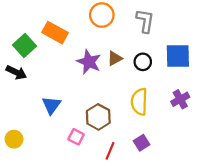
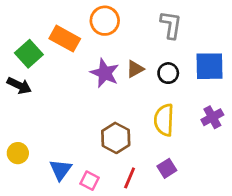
orange circle: (102, 15) -> (105, 21), moved
blue triangle: (51, 105) -> (61, 170), moved
pink square: (76, 137) -> (90, 181), moved
yellow circle: (14, 139) -> (18, 153), moved

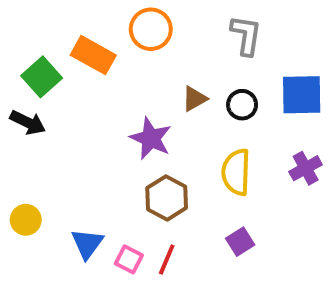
purple star: (105, 73) -> (151, 138), moved
red line: (130, 178) -> (167, 259), moved

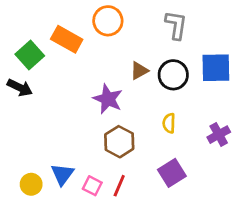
black circle: (242, 105) -> (173, 75), size x1.4
purple cross: (306, 168) -> (219, 135), moved
yellow semicircle: (236, 172) -> (169, 123), size x0.6
yellow circle: (26, 220) -> (31, 184), moved
purple square: (240, 242) -> (172, 173), size x1.4

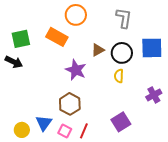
orange rectangle: (67, 39) -> (57, 37), moved
green square: (30, 55) -> (21, 39), turned 30
yellow semicircle: (169, 123) -> (119, 76), moved
brown hexagon: (119, 142) -> (70, 104), moved

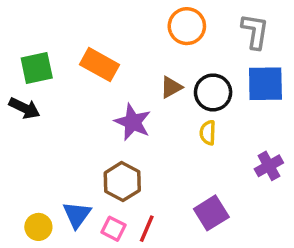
orange circle: (76, 15) -> (187, 26), moved
gray L-shape: (124, 18) -> (255, 31), moved

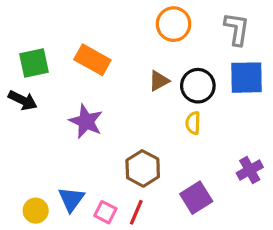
purple star: (133, 122) -> (86, 121), moved
purple cross: (269, 166) -> (250, 170), moved
brown hexagon: (122, 182) -> (143, 168), moved

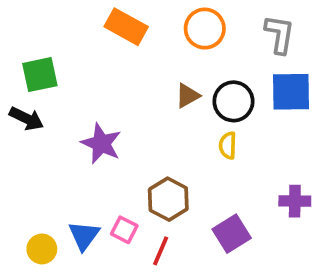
orange rectangle: (92, 60) -> (126, 27), moved
purple cross: (250, 170) -> (295, 201), turned 30
pink square: (105, 212) -> (124, 230), moved

